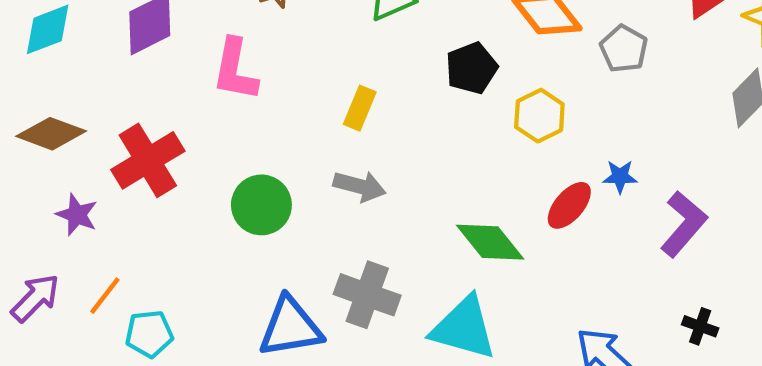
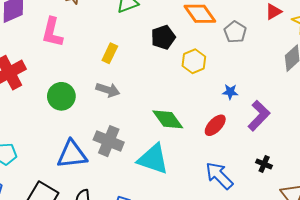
red ellipse: (569, 205) -> (215, 125), moved

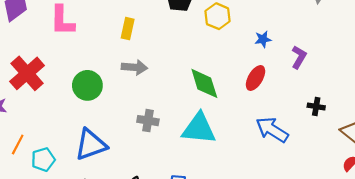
purple L-shape: (259, 116) -> (299, 57), size x0.7
green diamond: (168, 119) -> (204, 83), turned 32
gray cross: (109, 141) -> (148, 121), size x0.7
blue triangle: (72, 154) -> (91, 145), moved

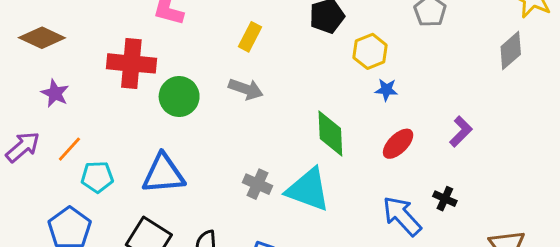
blue star: (263, 39) -> (386, 90), moved
red cross: (27, 73) -> (131, 63), moved, turned 32
black cross: (316, 107) -> (445, 199), moved
gray cross: (148, 121) -> (257, 184), moved

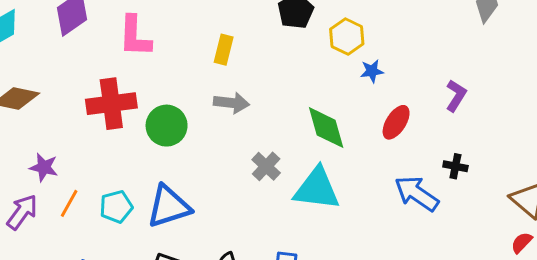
purple star: (55, 93) -> (44, 167), moved
cyan pentagon: (97, 177) -> (116, 207), moved
gray cross: (257, 184) -> (266, 166), moved, turned 32

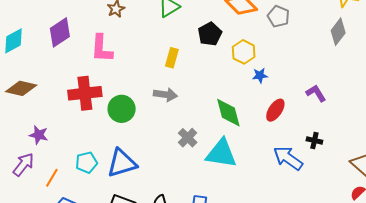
yellow rectangle: (224, 50) -> (172, 58), moved
purple L-shape: (456, 96) -> (316, 93), turned -65
orange line: (69, 203) -> (52, 178), moved

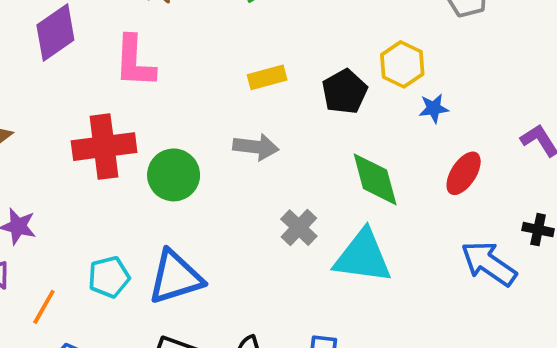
black pentagon: (210, 34) -> (345, 92), moved
yellow rectangle: (172, 58) -> (267, 77), turned 60

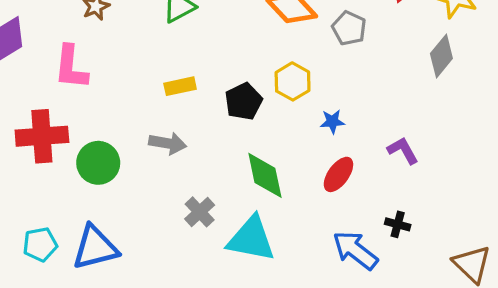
blue star: (434, 108) -> (332, 122), moved

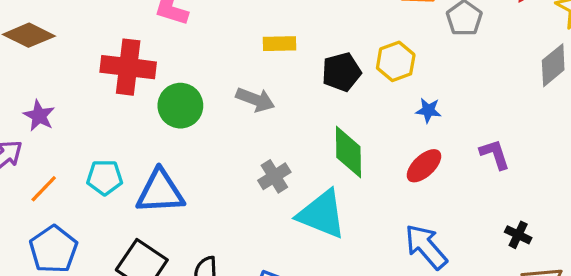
black cross: (398, 224) -> (518, 235), moved

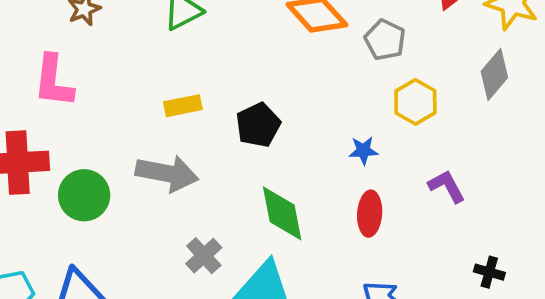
yellow hexagon: (396, 61) -> (415, 102), moved
gray arrow: (255, 100) -> (167, 173), size x1.4
red ellipse: (424, 166) -> (370, 214), turned -33

